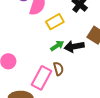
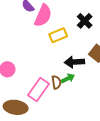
green arrow: (57, 46) -> (68, 78), moved

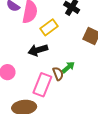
black arrow: (74, 62) -> (38, 50), moved

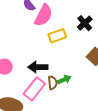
black arrow: (38, 50) -> (38, 67), moved

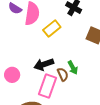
green arrow: (64, 80) -> (73, 68), turned 104

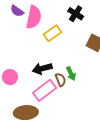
pink rectangle: (47, 86) -> (45, 90), turned 30

